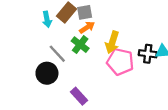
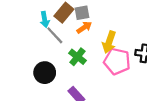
green cross: (80, 45) -> (77, 57), moved
gray line: (57, 54) -> (55, 35), moved

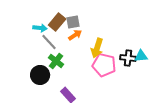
cyan arrow: (45, 19) -> (40, 28), turned -72
green cross: (77, 57) -> (56, 61), moved

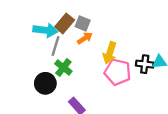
gray square: (73, 22) -> (83, 23), turned 32
cyan arrow: (40, 28) -> (45, 30), size x1.5
gray line: (49, 42) -> (55, 46), turned 60

